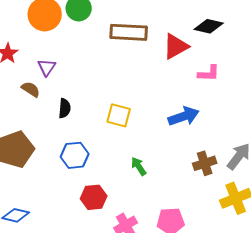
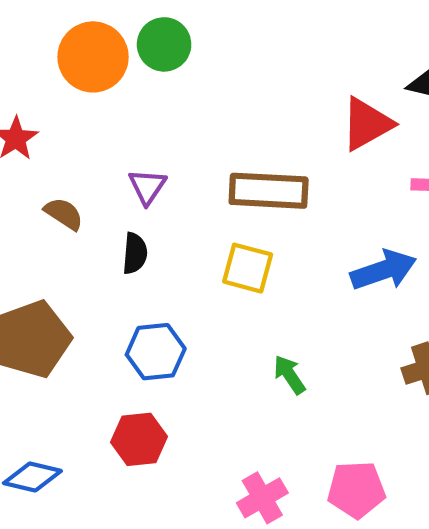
brown rectangle: (129, 32) -> (269, 191), moved
purple triangle: (47, 67) -> (147, 187), moved
red hexagon: (94, 197) -> (139, 439), moved

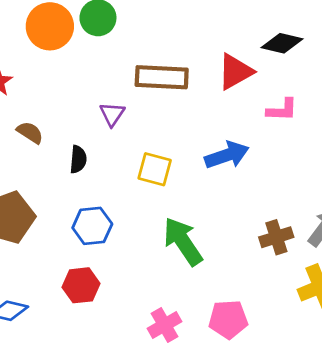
purple triangle: (147, 187) -> (112, 114), moved
brown rectangle: (269, 191) -> (162, 77), moved
blue arrow: (383, 270) -> (227, 155), moved
green arrow: (289, 375) -> (183, 241), size x1.8

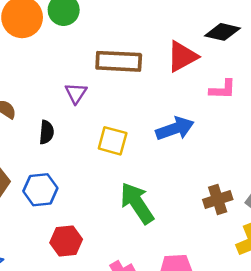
blue hexagon: (92, 226) -> (40, 190), moved
red hexagon: (81, 285) -> (66, 241), moved

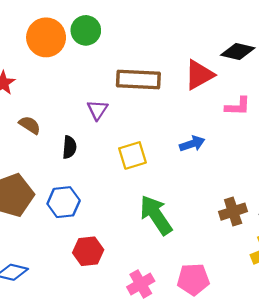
blue arrow: (175, 129) -> (192, 144), size x0.7
yellow square: (113, 141) -> (133, 155), turned -32

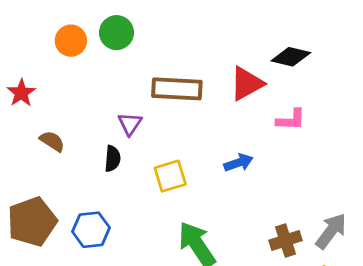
orange circle: (46, 37) -> (71, 41), size x0.7
black semicircle: (69, 147) -> (112, 159), moved

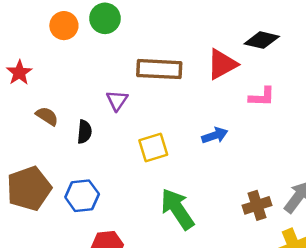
black semicircle: (112, 159) -> (84, 132), moved

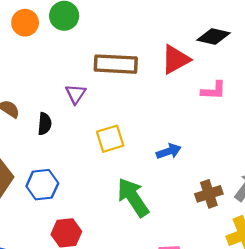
blue arrow: (215, 135) -> (169, 151), moved

